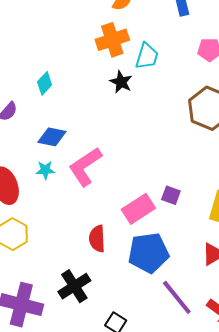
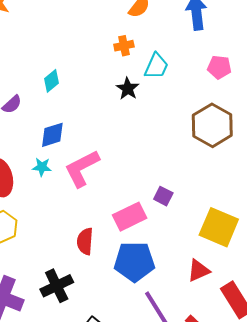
orange cross: (112, 40) -> (124, 46), size x0.6
blue diamond: (52, 137) -> (52, 135), turned -36
purple square: (171, 195) -> (163, 196), moved

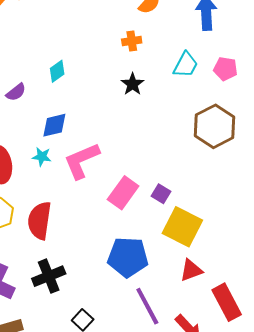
cyan trapezoid: (156, 66) -> (186, 65), moved
pink rectangle: (130, 217) -> (123, 193), moved, turned -32
yellow square: (219, 227) -> (182, 227), moved
red semicircle: (85, 241) -> (40, 221), moved, size x1.4

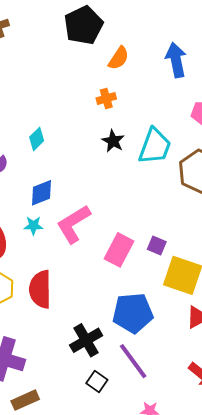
cyan trapezoid: (186, 65) -> (155, 146), moved, size x1.4
black cross: (49, 276) -> (86, 340), moved
purple line: (147, 306) -> (133, 361), moved

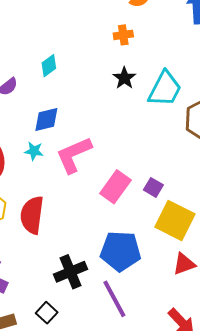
black square: (97, 381) -> (47, 313), moved

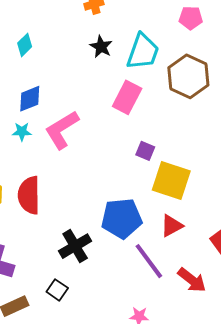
pink rectangle: (115, 187) -> (127, 97), moved
red triangle: (184, 264) -> (172, 226), moved
purple line: (114, 299) -> (149, 261), moved

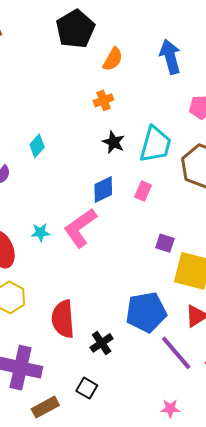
pink rectangle: (127, 97) -> (143, 191), size x0.6
blue diamond: (30, 99) -> (103, 190), moved
red semicircle: (29, 195) -> (63, 319), moved
black cross: (75, 246) -> (102, 343), size x0.7

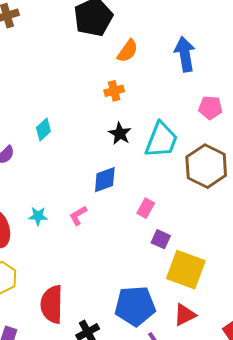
pink rectangle: (143, 191) -> (146, 208), moved
pink L-shape: (80, 228) -> (78, 215), size x0.5

